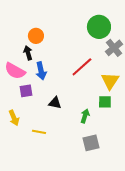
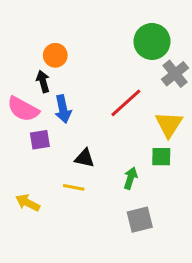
yellow arrow: (14, 118) -> (28, 203), moved, turned 140
yellow line: (39, 132) -> (74, 187), moved

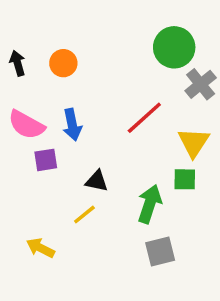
black arrow: (43, 81) -> (18, 63), moved
green arrow: (131, 178) -> (150, 204), size x1.5
yellow line: (74, 187) -> (84, 214), turned -50
yellow arrow: (28, 203) -> (40, 248), moved

